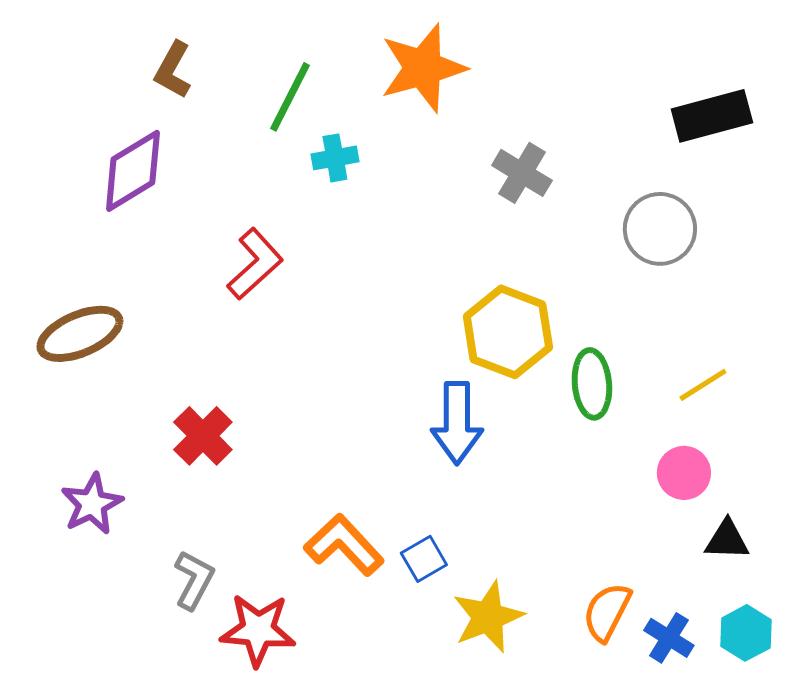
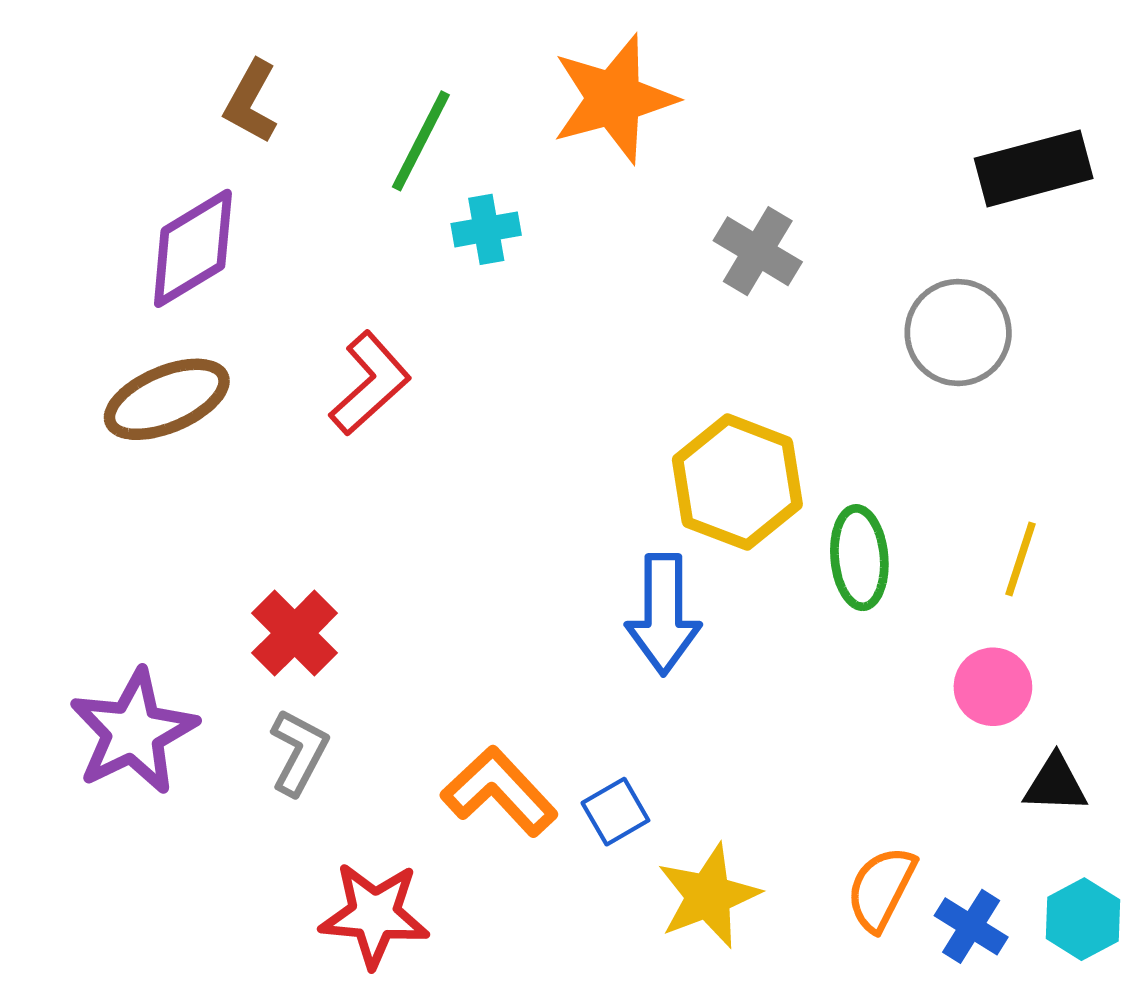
brown ellipse: (80, 334) -> (167, 399), moved
yellow line: (703, 385) -> (1021, 559), turned -40
purple star: (92, 504) -> (133, 732), size x1.4
gray L-shape: (194, 580) -> (299, 752), moved

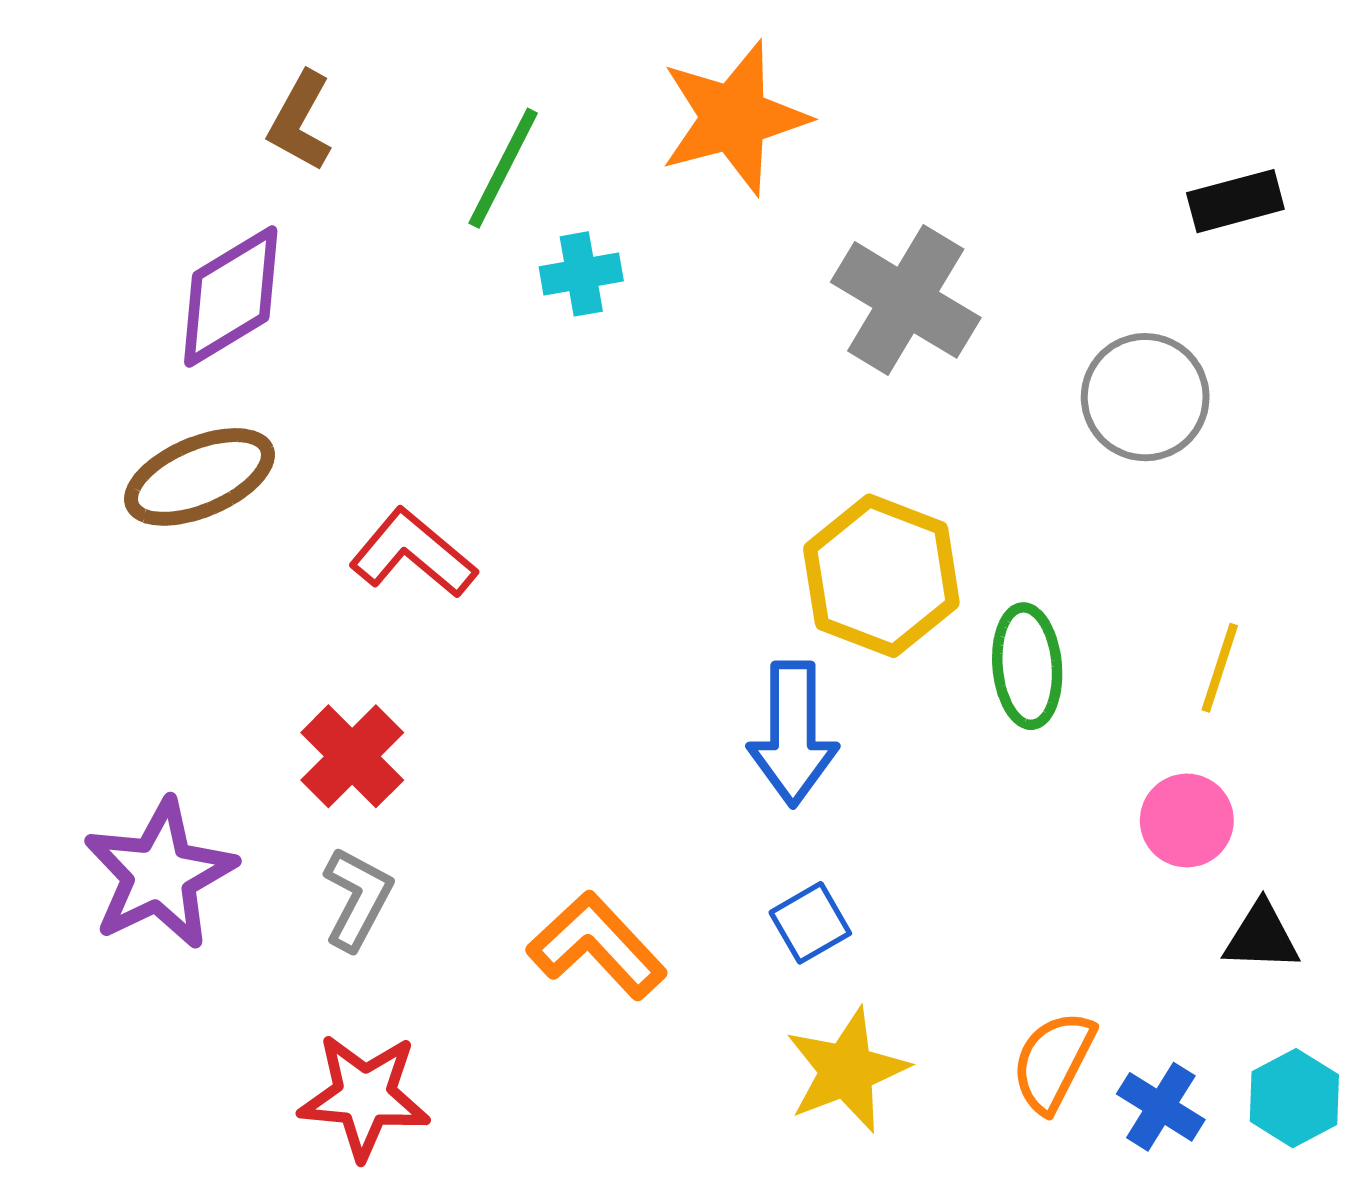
black rectangle: (1034, 168) -> (1235, 201), size x0.7
gray cross: (758, 251) -> (906, 300), size x1.4
red L-shape: (370, 383) -> (413, 553), moved, turned -98
blue square: (615, 812) -> (810, 923), moved
red star: (374, 915) -> (364, 1096), moved

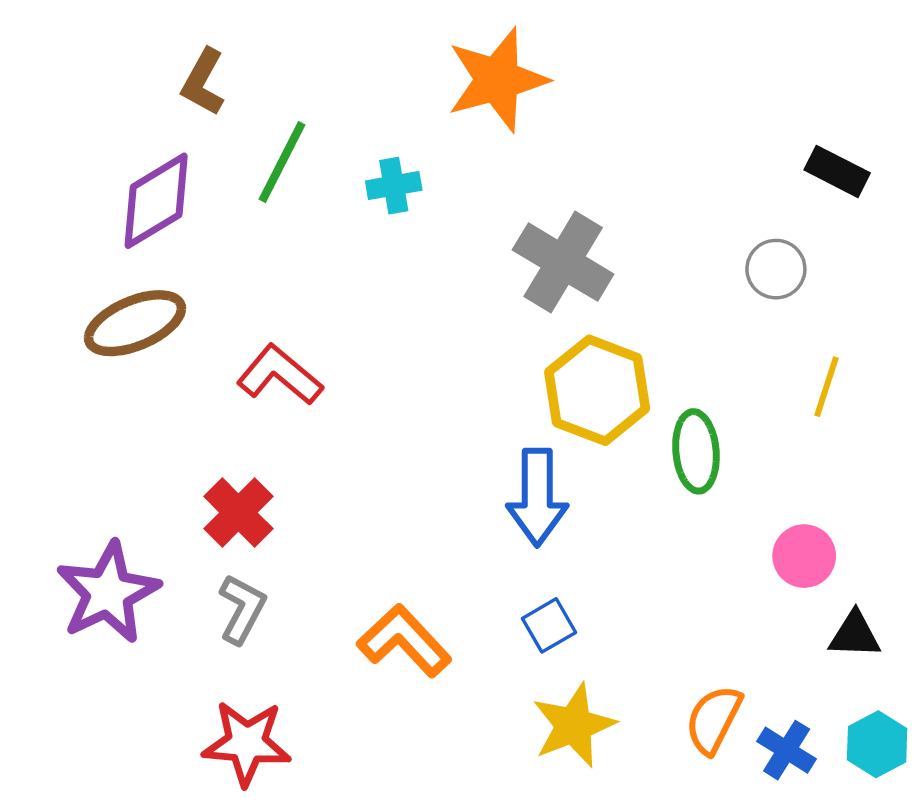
green line: (503, 168) -> (282, 162), moved
black rectangle: (1235, 201) -> (837, 171), moved, turned 42
gray cross: (906, 300) -> (563, 262), moved
gray circle: (1145, 397) -> (776, 269), size x0.7
yellow line: (1220, 668) -> (827, 387), moved

